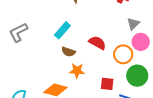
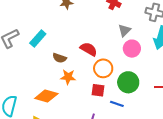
cyan rectangle: (62, 30) -> (38, 39), moved
orange circle: (123, 54) -> (103, 68), moved

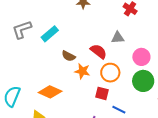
gray triangle: (124, 30) -> (118, 38), moved, turned 32
orange star: (68, 77) -> (82, 71), moved
green circle: (128, 82) -> (143, 81), moved

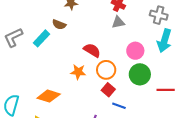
gray triangle: (118, 38) -> (118, 22), moved
brown semicircle: (68, 56) -> (59, 25), moved
red square: (102, 93) -> (108, 90), moved, turned 32

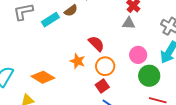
brown semicircle: (59, 25) -> (71, 11), turned -72
green circle: (140, 74) -> (149, 76), moved

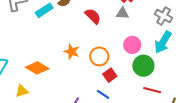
red semicircle: (96, 44) -> (93, 16), moved
red square: (102, 86) -> (110, 75), moved

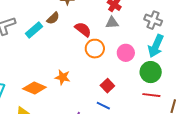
orange star: (72, 52) -> (63, 77), moved
orange circle: (99, 56) -> (95, 49), moved
green circle: (143, 66) -> (151, 72), moved

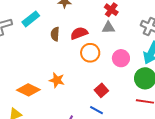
brown semicircle: (53, 18) -> (55, 34), moved, turned 136
red semicircle: (83, 29) -> (79, 33), turned -60
cyan rectangle: (34, 30) -> (31, 19), moved

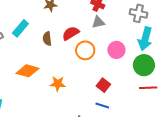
orange diamond: (28, 90) -> (28, 71), moved

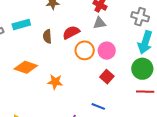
cyan rectangle: (20, 28) -> (21, 24), turned 30
pink circle: (116, 50) -> (107, 51), moved
red square: (103, 85) -> (107, 77), moved

